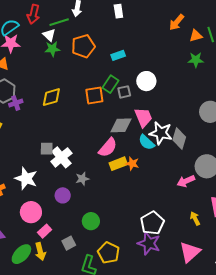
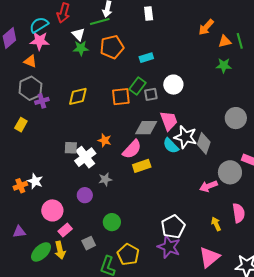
green line: (59, 22) -> (100, 21), moved
orange star: (132, 164) -> (105, 140), moved
white star: (26, 178) -> (35, 181), moved, size x0.7

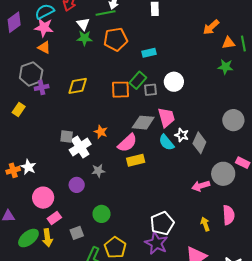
orange triangle: (30, 61) -> (44, 47), moved
white star: (186, 137) -> (182, 135), size x0.6

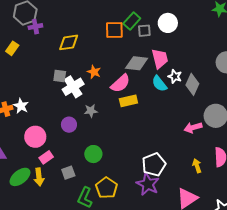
yellow diamond: (78, 86) -> (69, 42), moved

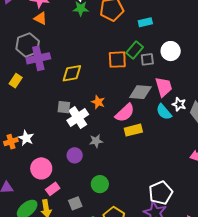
purple cross: (35, 27) -> (38, 58), size x1.6

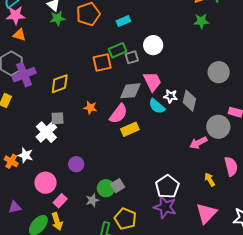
green rectangle: (135, 50) -> (118, 50), turned 36
white cross: (78, 117) -> (46, 132), moved
gray star: (96, 141) -> (92, 200), moved
orange cross: (11, 142) -> (11, 161), turned -32
gray square: (75, 203) -> (118, 186), moved

